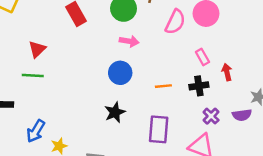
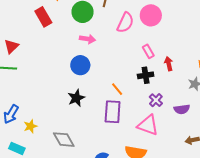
orange line: (163, 86) -> (117, 89), moved, turned 56
purple semicircle: (242, 115) -> (182, 109), moved

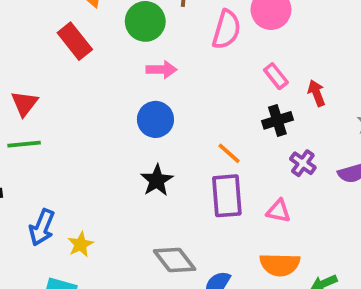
pink triangle: (148, 125) -> (278, 211), moved, size x0.6
gray diamond: (64, 140) -> (175, 260), moved

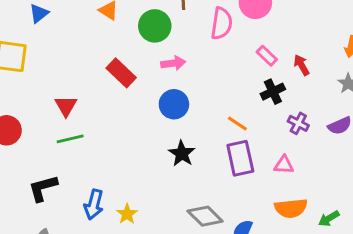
red rectangle: (75, 41) -> (121, 73), moved

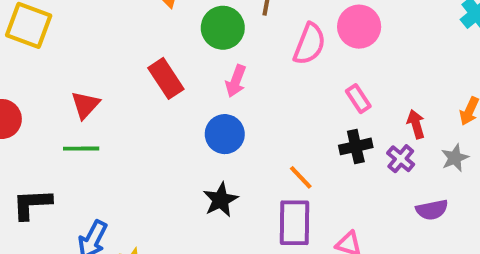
pink arrow: (173, 63) -> (236, 81), turned 105
red arrow: (302, 65) -> (416, 124), moved
purple cross: (298, 123) -> (401, 159), moved

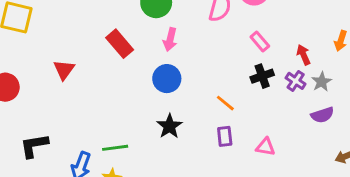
green line: (81, 149) -> (115, 148), moved
gray star: (455, 158) -> (322, 82), moved
purple rectangle: (294, 223) -> (225, 136), size x0.6

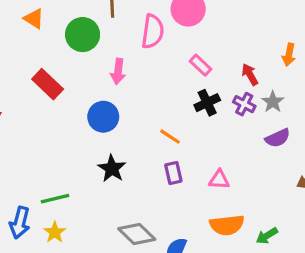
pink arrow: (170, 39) -> (118, 71), moved

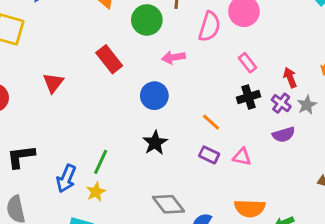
pink arrow: (118, 71) -> (173, 57), turned 65
purple semicircle: (278, 138) -> (284, 135), moved
purple rectangle: (173, 173) -> (209, 155), turned -60
pink triangle: (219, 180) -> (242, 157), moved
green line: (55, 199) -> (101, 162), turned -60

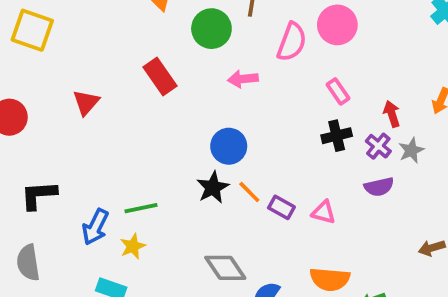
blue circle: (154, 96) -> (229, 146), moved
orange line: (211, 122) -> (249, 192), moved
green line: (101, 162) -> (141, 208), turned 50

